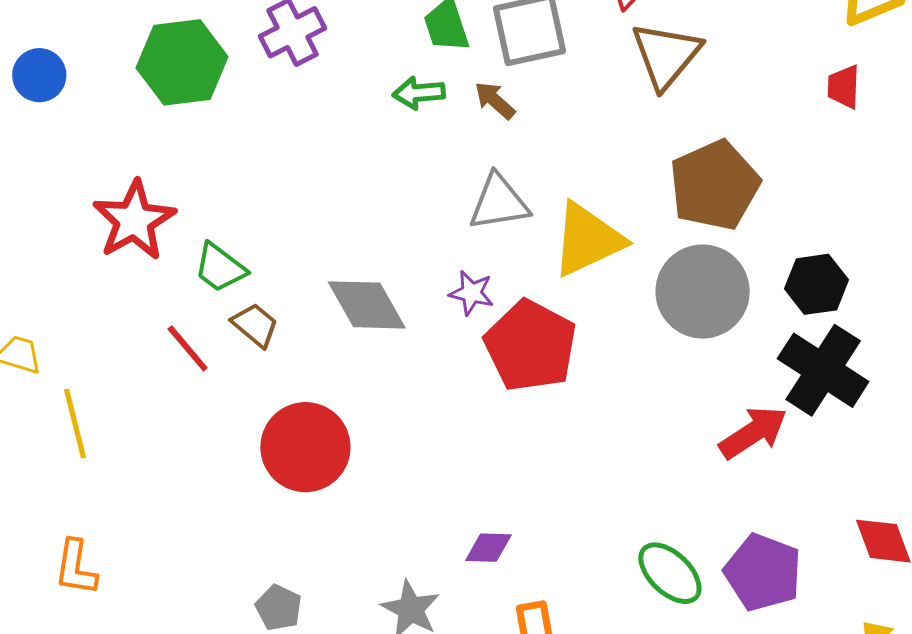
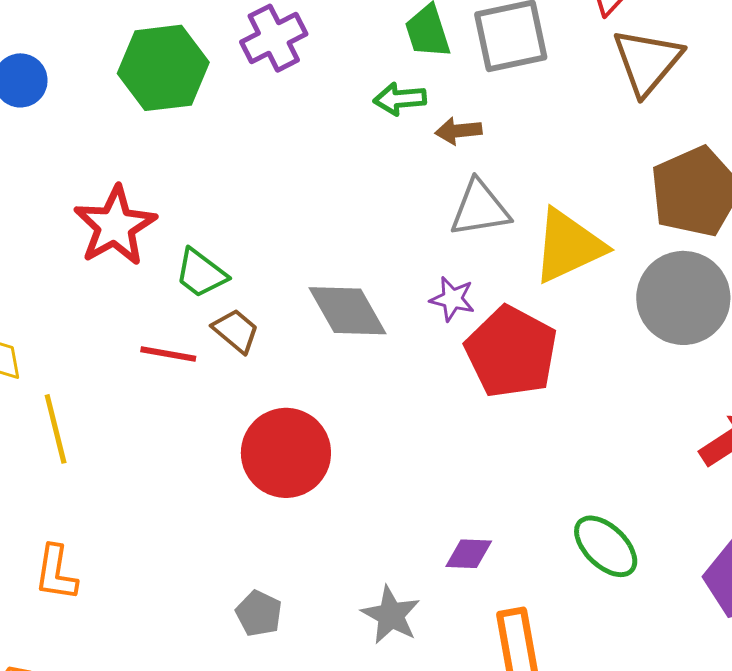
brown arrow: (495, 100) -> (458, 131), moved, turned -48
red line: (188, 348) -> (168, 354), turned -40
green ellipse: (670, 573) -> (606, 546), moved

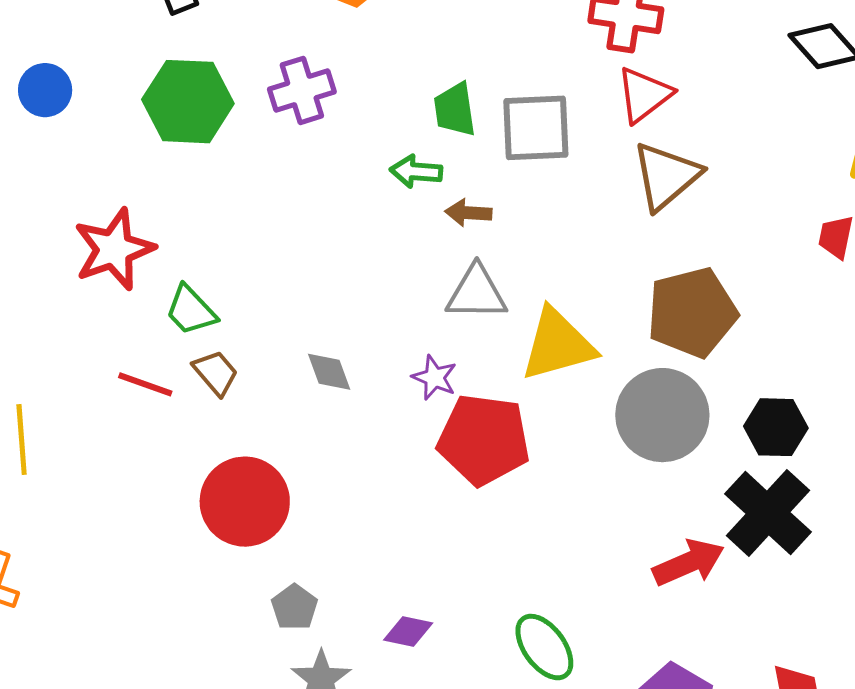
gray diamond: (348, 311) -> (329, 372), size x0.6
red pentagon: (511, 352) -> (484, 440), turned -30
gray pentagon: (259, 613) -> (295, 607), moved

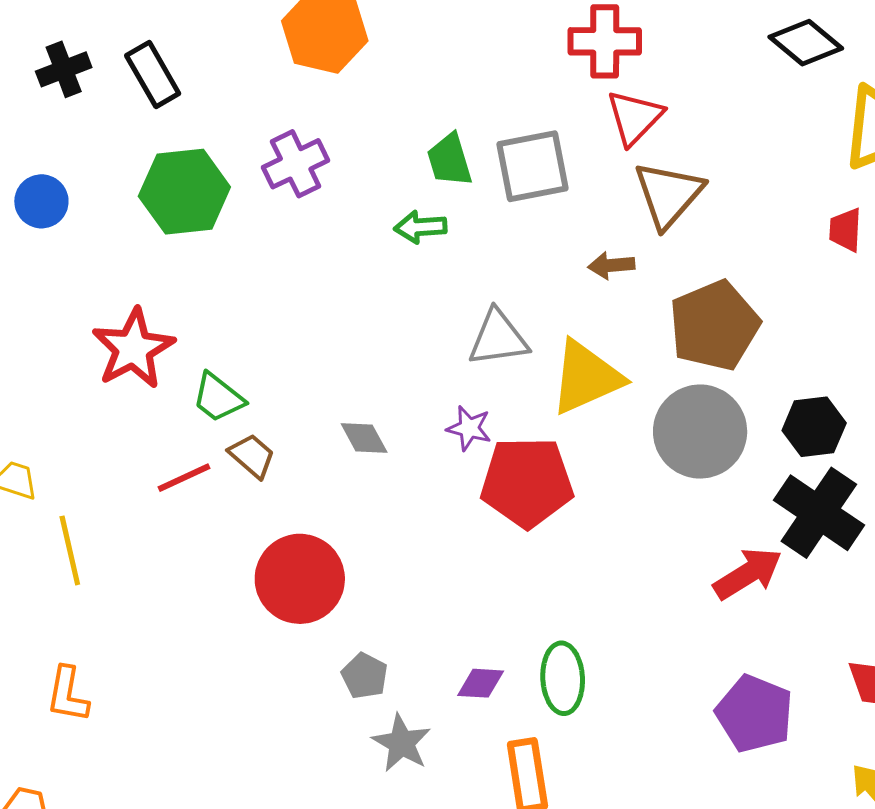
brown arrow: (468, 213) -> (611, 265), moved
red line: (145, 384) -> (184, 478), turned -36
green ellipse: (544, 647) -> (563, 678), moved, turned 42

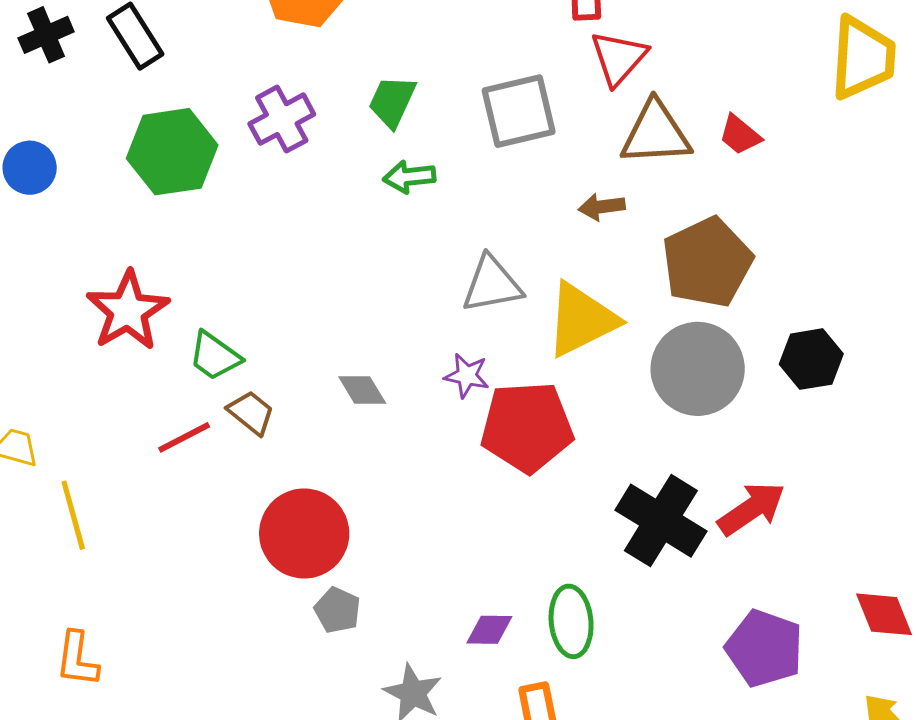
green trapezoid: (450, 160) -> (392, 101), moved, turned 44
brown triangle: (668, 194) -> (656, 133), turned 48
red trapezoid: (845, 230) -> (740, 135), moved, turned -51
black cross: (819, 513) -> (661, 521), moved
gray pentagon: (365, 676) -> (337, 610), moved

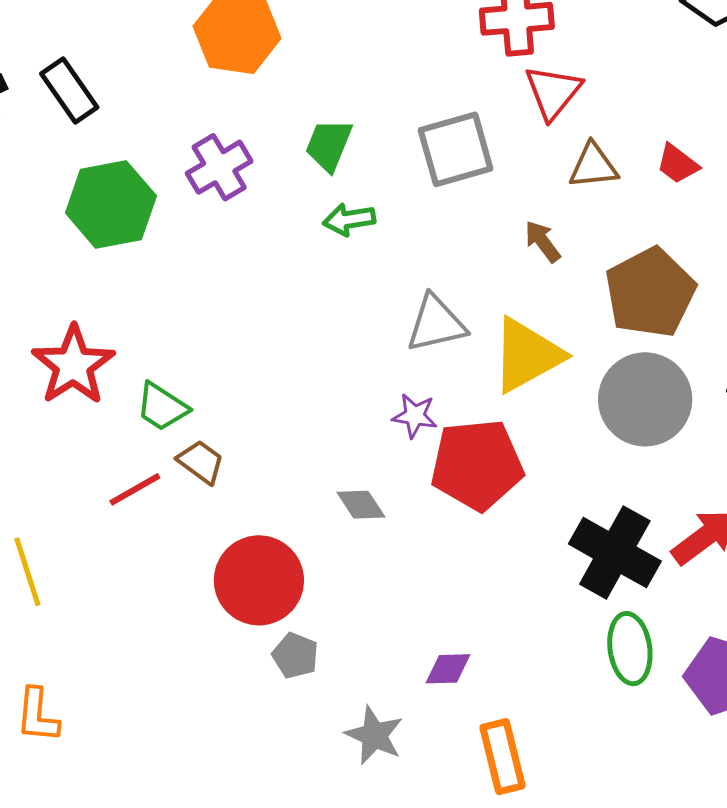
brown triangle: (656, 133) -> (593, 166), size x0.7
brown arrow: (602, 207) -> (543, 241), turned 63
gray diamond: (362, 390) -> (361, 505), moved
green ellipse: (571, 621) -> (630, 649), moved

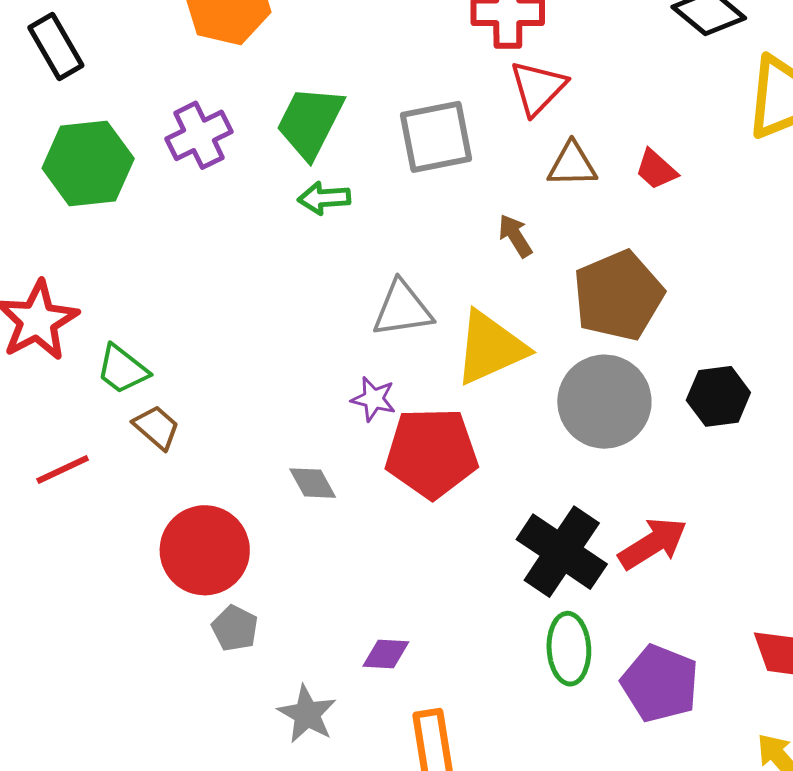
green trapezoid: (329, 145) -> (310, 122), size x1.4
red line: (135, 489) -> (63, 470), moved

